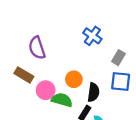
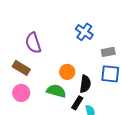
gray rectangle: (118, 58) -> (108, 52), turned 48
pink circle: (46, 90) -> (21, 93), moved

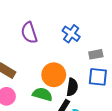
purple semicircle: (33, 43) -> (29, 33), moved
orange circle: (67, 72) -> (54, 75), size x1.5

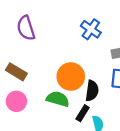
purple semicircle: (29, 33) -> (26, 28), moved

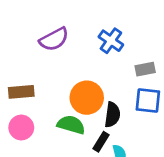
purple semicircle: (26, 28) -> (54, 39), moved, turned -100
brown rectangle: (16, 72) -> (21, 92), turned -36

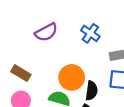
brown rectangle: (21, 92) -> (21, 73), turned 36

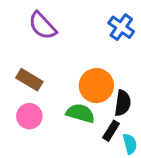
purple semicircle: (46, 32) -> (42, 26), moved, turned 75

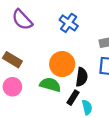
blue cross: (121, 27) -> (69, 23), moved

